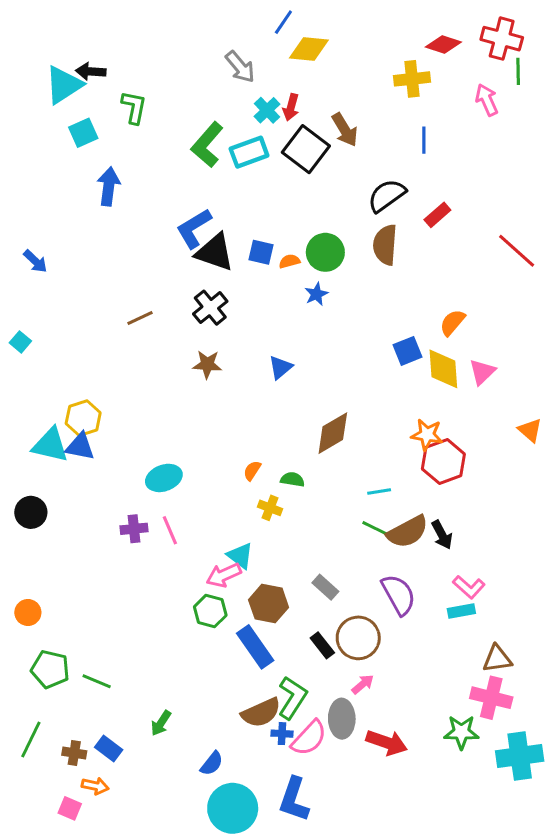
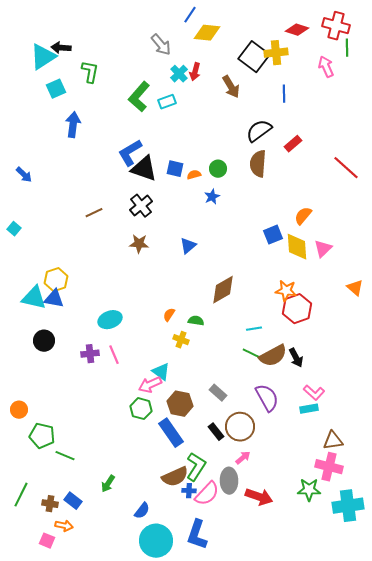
black square: (306, 149) -> (254, 57), moved
cyan rectangle: (249, 152) -> (167, 102), size x0.7
green circle: (325, 252) -> (218, 169), size x0.7
black circle: (31, 512) -> (44, 341), moved
green pentagon: (50, 669) -> (42, 436), moved

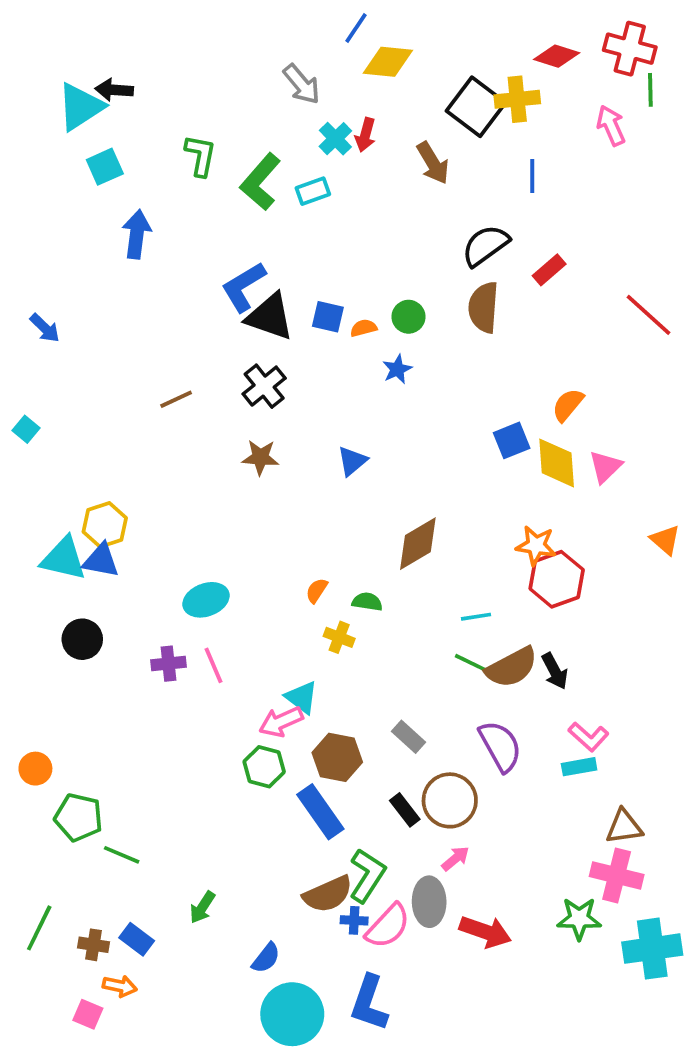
green L-shape: (90, 72) -> (200, 155), moved

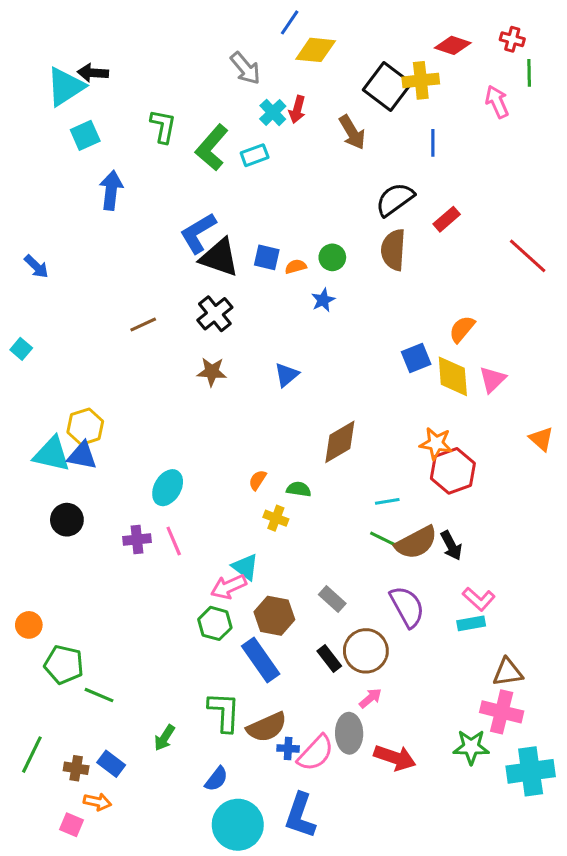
red cross: (630, 49) -> (512, 39), size x0.6
cyan ellipse: (206, 600) -> (168, 488), turned -40
green L-shape: (367, 875) -> (224, 712), moved, turned -30

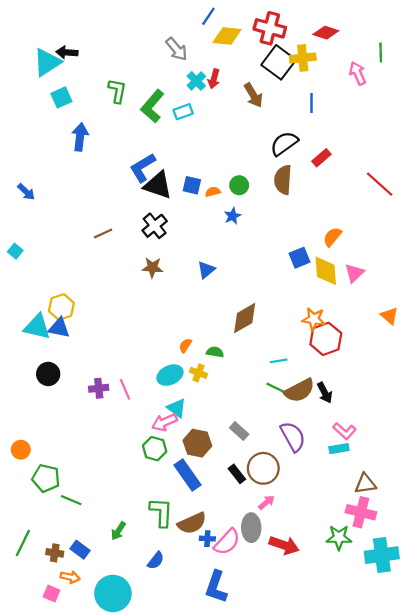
red cross: (512, 39) -> (270, 28), moved, size x1.8
cyan ellipse: (168, 488) -> (170, 375), moved, turned 35
cyan circle: (238, 825) -> (113, 593), moved

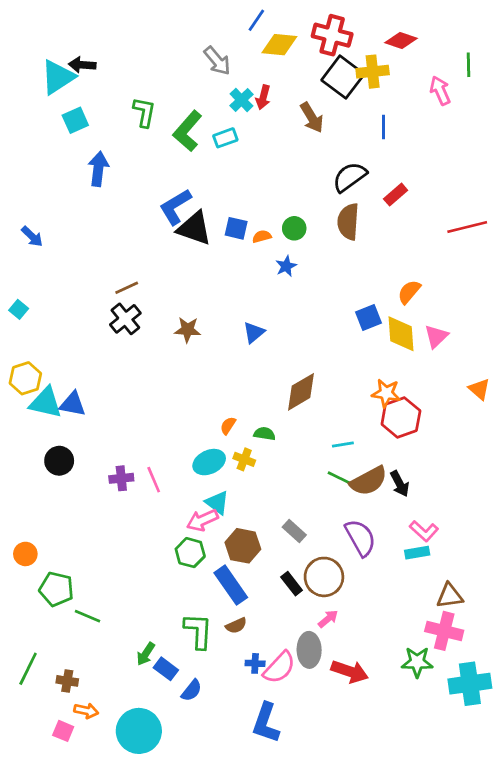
red line: (380, 184) -> (467, 227), turned -56
black cross: (155, 226) -> (125, 319), moved
yellow hexagon: (61, 307) -> (25, 378), moved
brown semicircle: (192, 523) -> (236, 626), moved, size x0.6
blue rectangle: (80, 550) -> (166, 669), moved

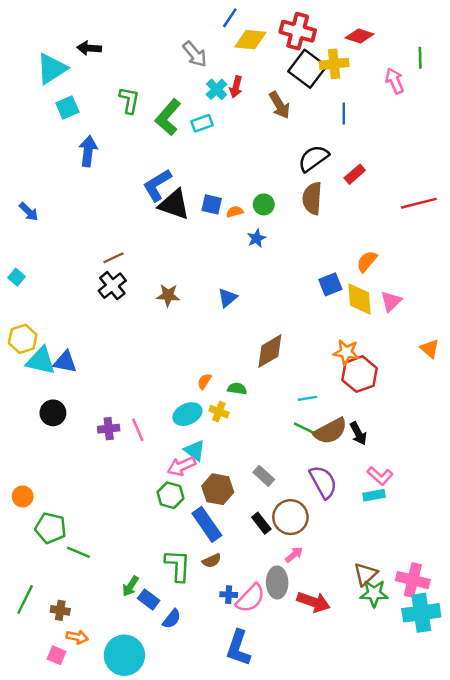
black arrow: (82, 65) -> (89, 48), moved
brown triangle: (450, 596) -> (366, 574), moved, turned -35
pink cross: (444, 631) -> (413, 580), moved

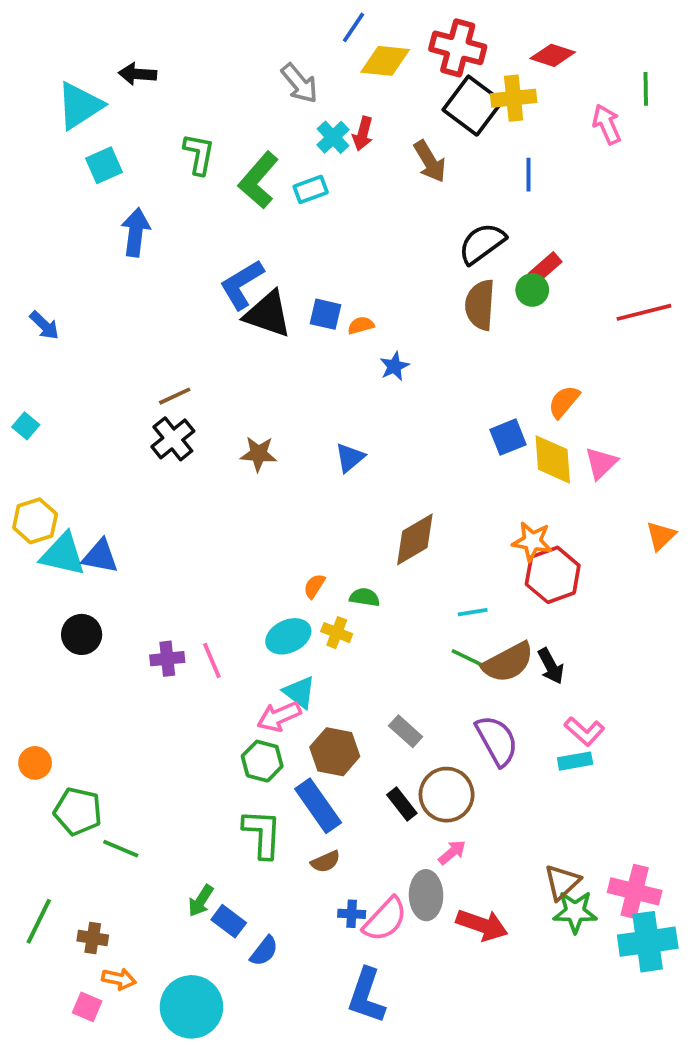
green circle: (264, 204) -> (532, 290), moved
orange triangle: (430, 349) -> (661, 536), turned 35
green L-shape: (178, 566) -> (262, 834), moved

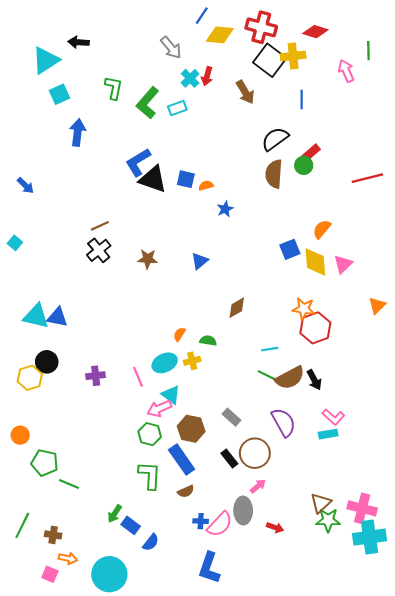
yellow hexagon: (35, 521) -> (30, 378), moved
brown diamond: (415, 539) -> (237, 308), size x0.7
yellow cross: (337, 633) -> (192, 361), turned -35
pink line: (212, 661) -> (138, 377), moved
red arrow: (482, 925) -> (275, 527), size x0.6

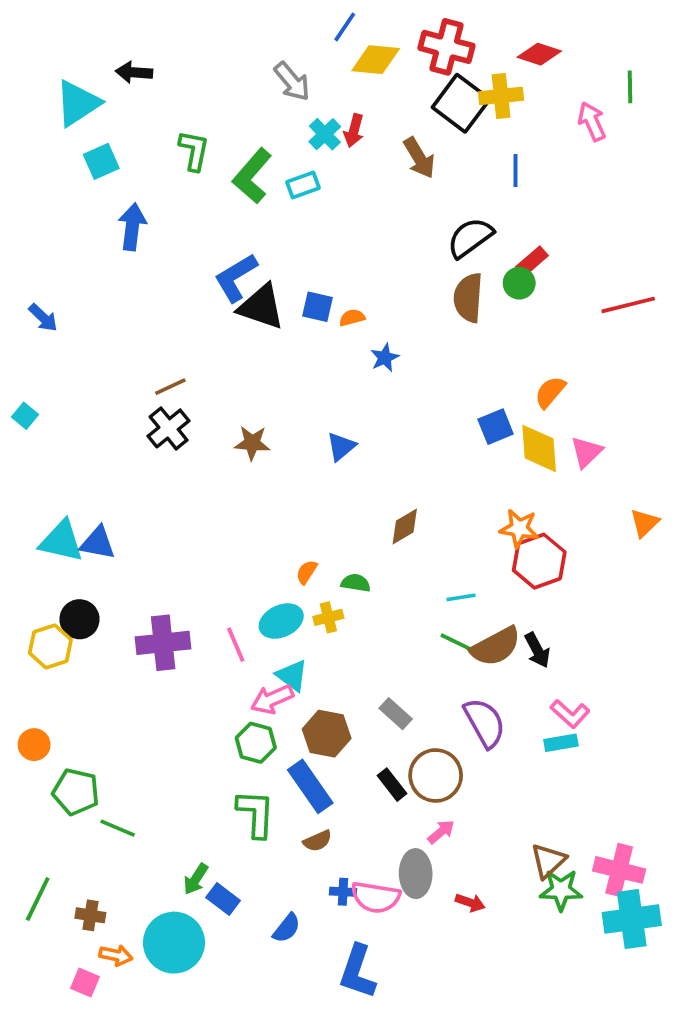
purple cross: (96, 376) -> (163, 643), size x1.6
pink semicircle: (220, 524) -> (376, 897), turned 56
blue semicircle: (151, 542) -> (287, 928), moved
cyan circle: (109, 574) -> (174, 943), moved

